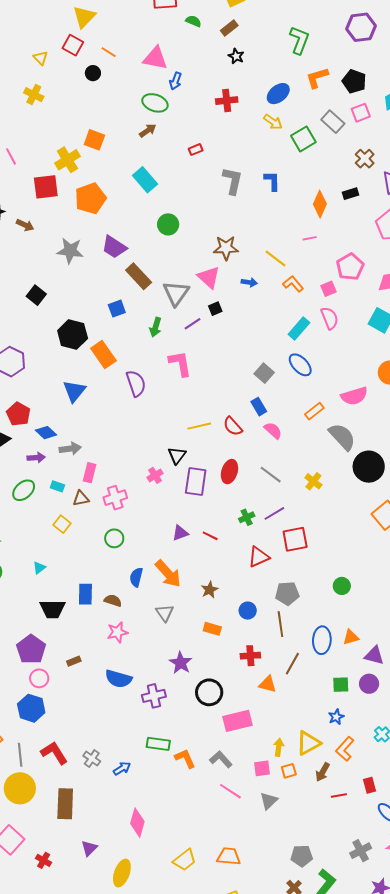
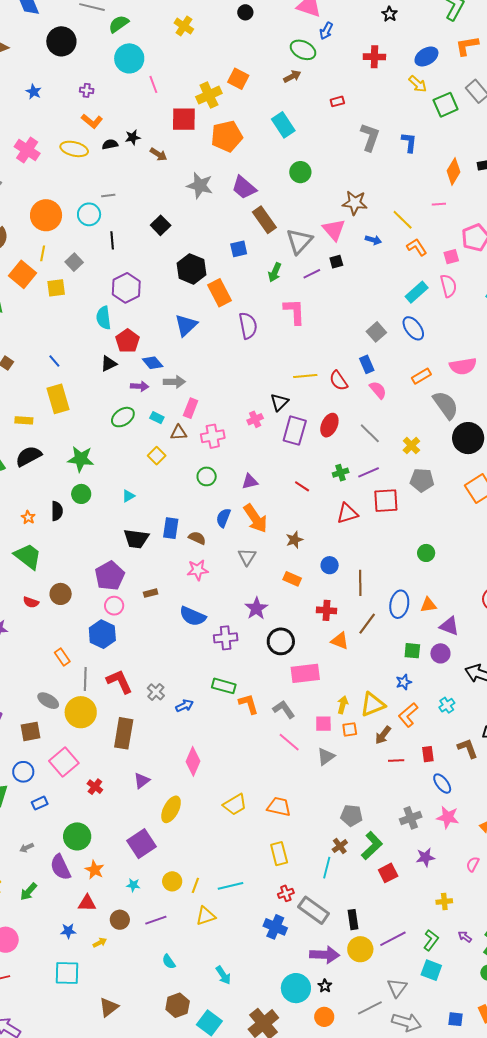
purple triangle: (180, 533) -> (250, 482), moved
gray pentagon: (287, 593) -> (422, 480), moved

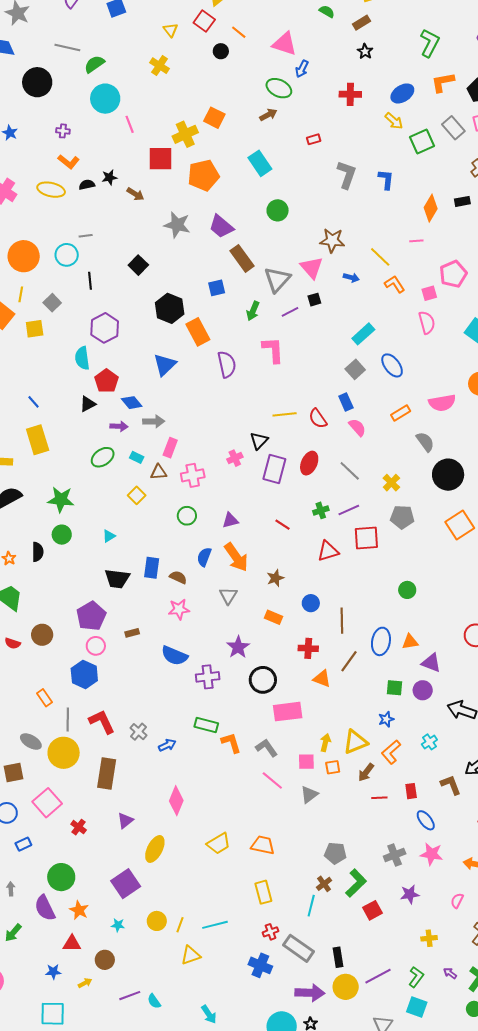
cyan rectangle: (417, 292) -> (363, 334), moved
gray semicircle: (446, 405) -> (425, 442), size x0.7
gray arrow: (27, 848) -> (11, 889), turned 112
purple line: (156, 920) -> (130, 996), moved

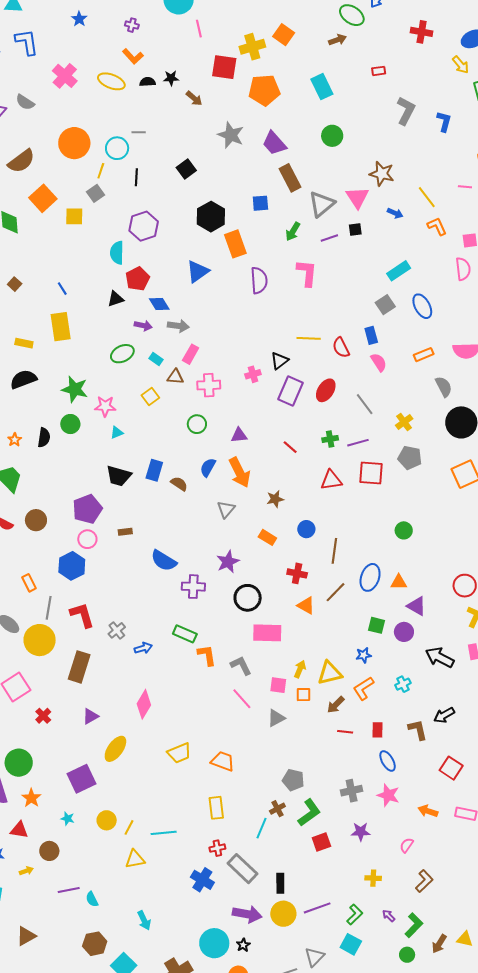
yellow line: (21, 294) -> (101, 171), moved
pink star: (179, 609) -> (105, 406), moved

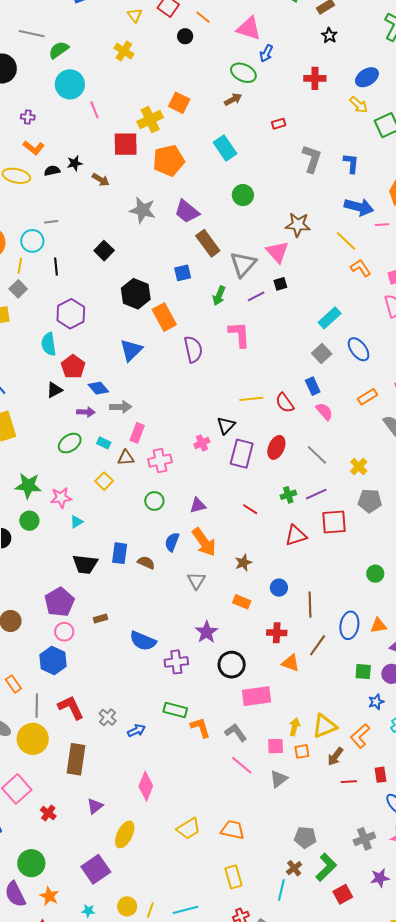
blue arrow: (395, 213) -> (359, 207), moved, size x1.8
blue star: (364, 655) -> (376, 702), moved

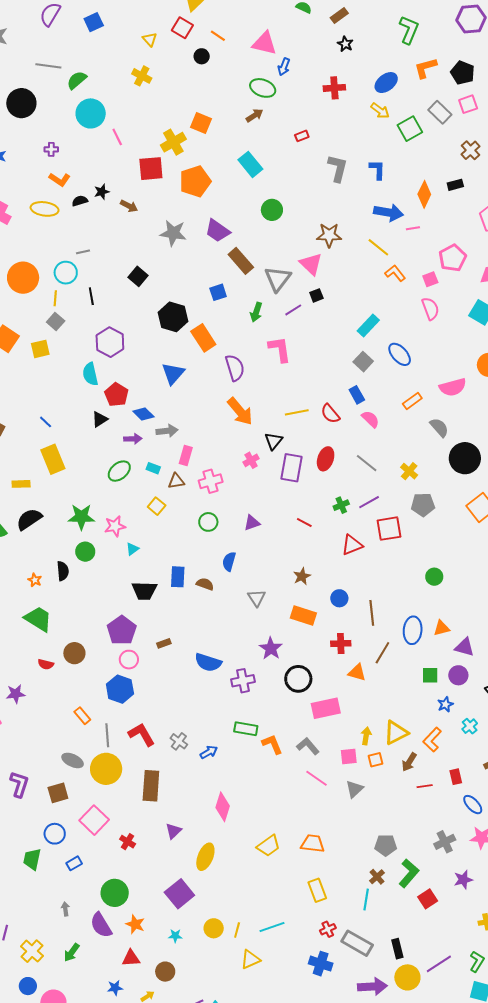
orange arrow: (204, 542) -> (240, 411), moved
orange rectangle: (242, 602) -> (303, 616), size x1.4

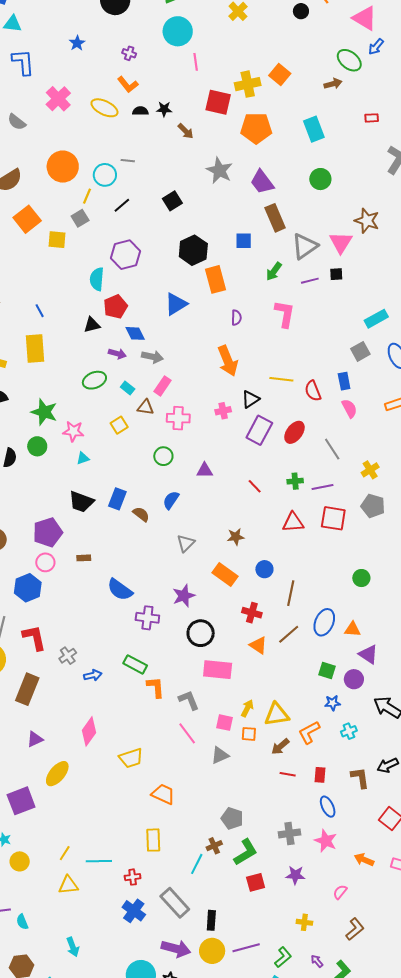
black line: (91, 296) -> (122, 205), turned 42
purple semicircle: (235, 368) -> (236, 318), size x0.6
yellow trapezoid: (269, 846) -> (131, 758), moved
yellow circle: (214, 928) -> (20, 861), moved
red cross: (328, 929) -> (133, 877), moved

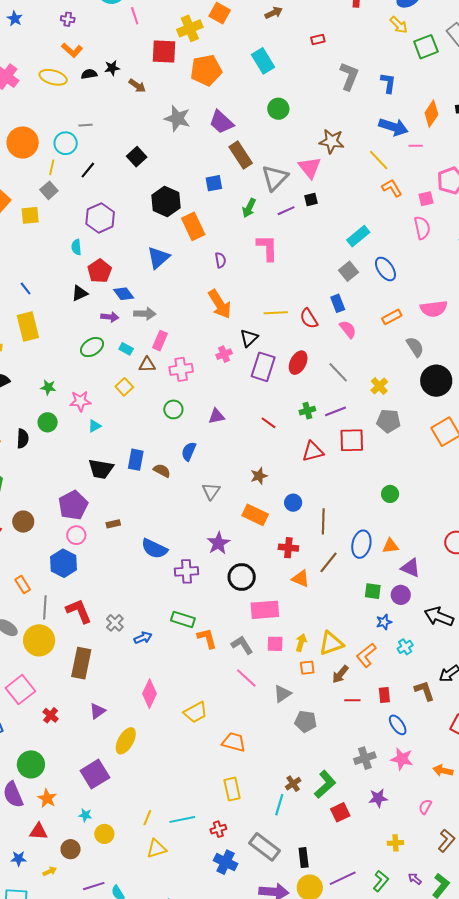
cyan semicircle: (97, 279) -> (76, 247), size x0.7
green star: (44, 412) -> (48, 387), size x0.6
pink square: (225, 723) -> (275, 644), moved
gray pentagon: (232, 818) -> (306, 722), moved

